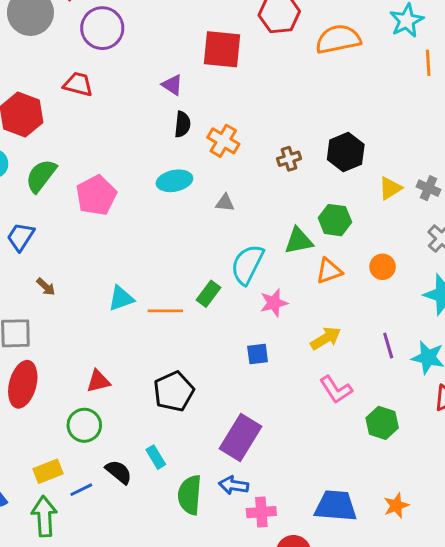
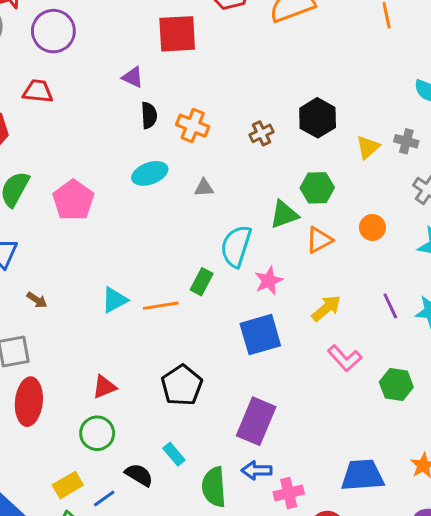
blue square: (258, 354) -> (260, 335), size x1.8

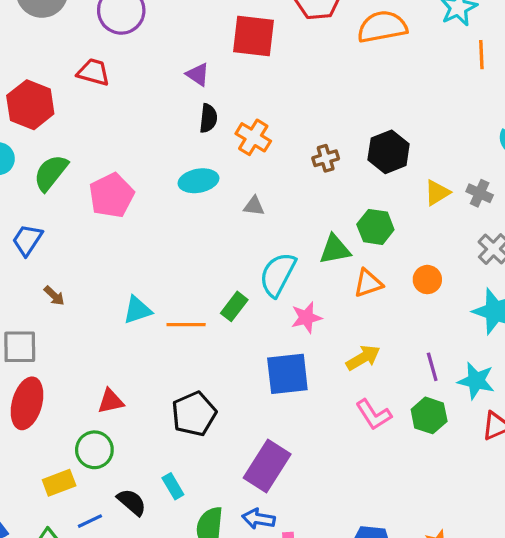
green hexagon: (396, 385) -> (429, 415), moved
yellow rectangle: (68, 485) -> (59, 483), moved

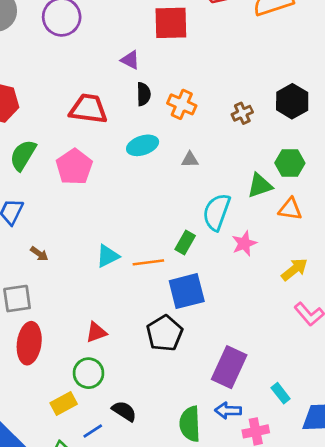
red trapezoid: (93, 72) -> (88, 109), moved, size x1.4
orange triangle: (368, 283) -> (290, 209), turned 35
blue square: (287, 374) -> (187, 291), moved
cyan rectangle: (173, 486) -> (281, 393), moved

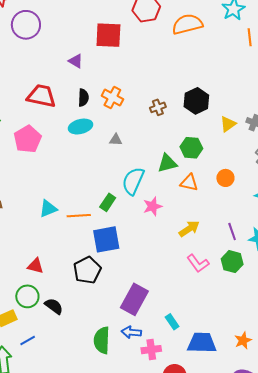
black semicircle: (144, 94) -> (83, 98), moved
red triangle: (96, 332) -> (35, 266), turned 30
black semicircle: (124, 411) -> (54, 306), moved

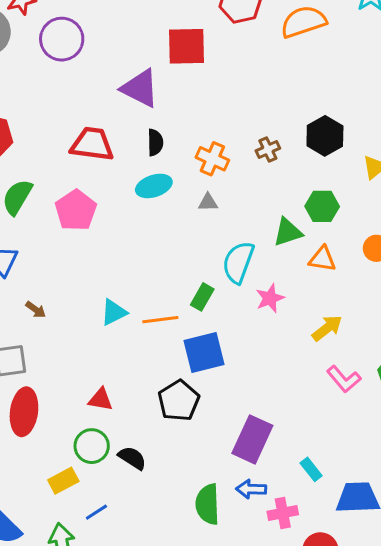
purple triangle: (76, 61) -> (140, 88), size x1.8
orange cross: (112, 98) -> (212, 159), moved

